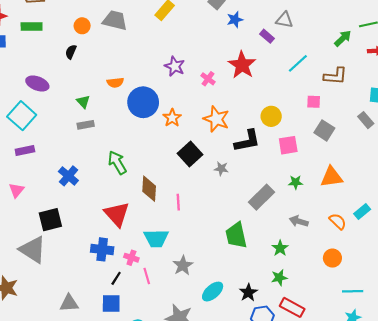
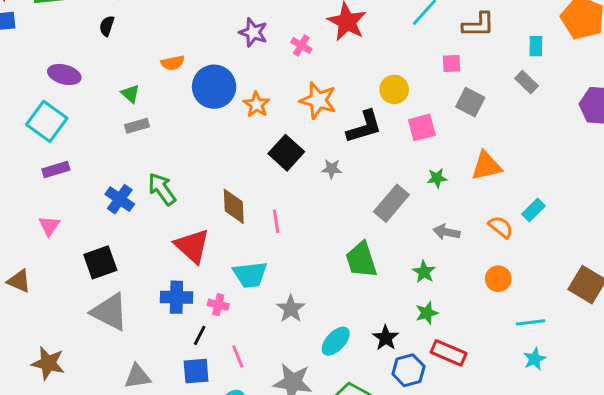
green arrow: (117, 163) -> (162, 189), moved
gray triangle: (33, 250) -> (110, 312), moved
pink line: (147, 276) -> (238, 356), moved

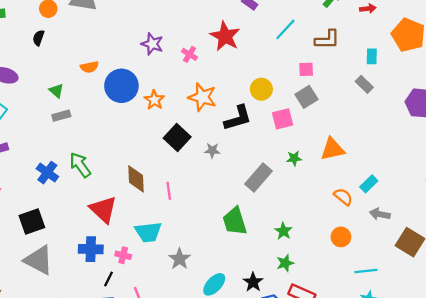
gray square: (470, 102) -> (307, 97), moved, turned 30
gray arrow: (446, 232) -> (380, 214), moved

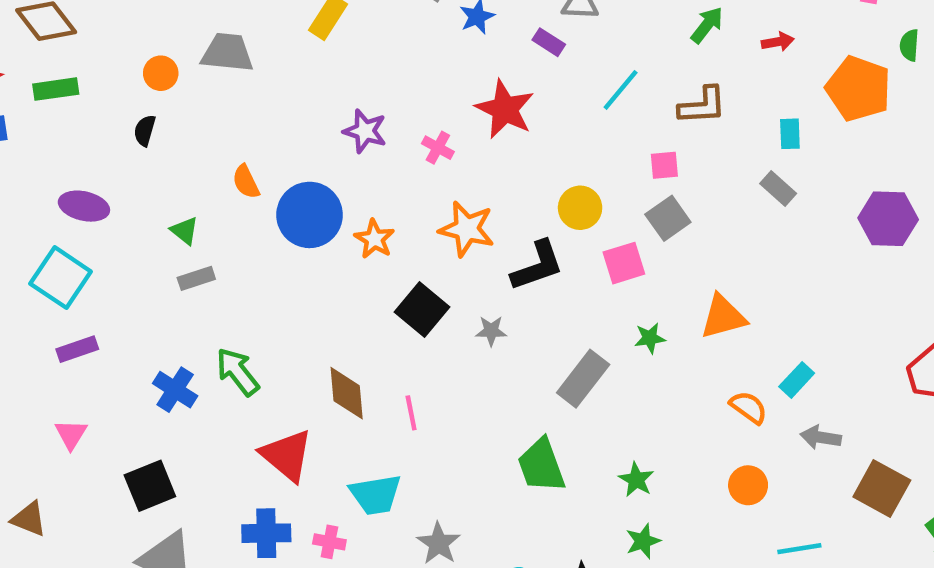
orange semicircle: (89, 67) -> (246, 182), turned 78

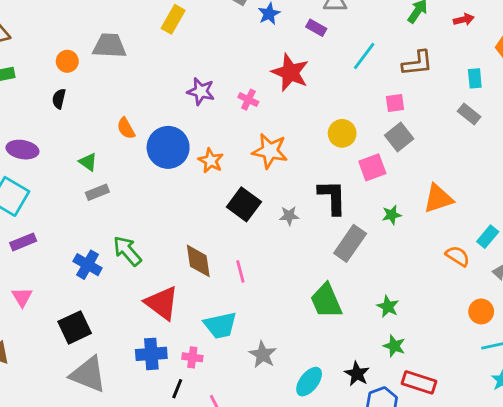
black L-shape: (537, 266) -> (332, 197), moved, turned -69
orange circle: (748, 485) -> (481, 311), moved
green star: (643, 541) -> (394, 346), turned -30

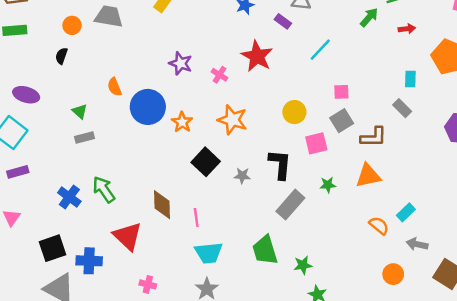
brown L-shape: (417, 63) -> (374, 137), moved
green star: (388, 307) -> (303, 265), moved, turned 30
cyan trapezoid: (220, 325) -> (209, 253), moved
blue cross: (151, 354) -> (89, 261), moved

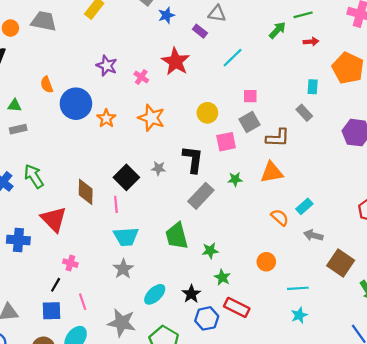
green triangle: (80, 111) -> (15, 105), turned -40
black square: (206, 162) -> (126, 177), moved
orange circle: (393, 274) -> (266, 262), moved

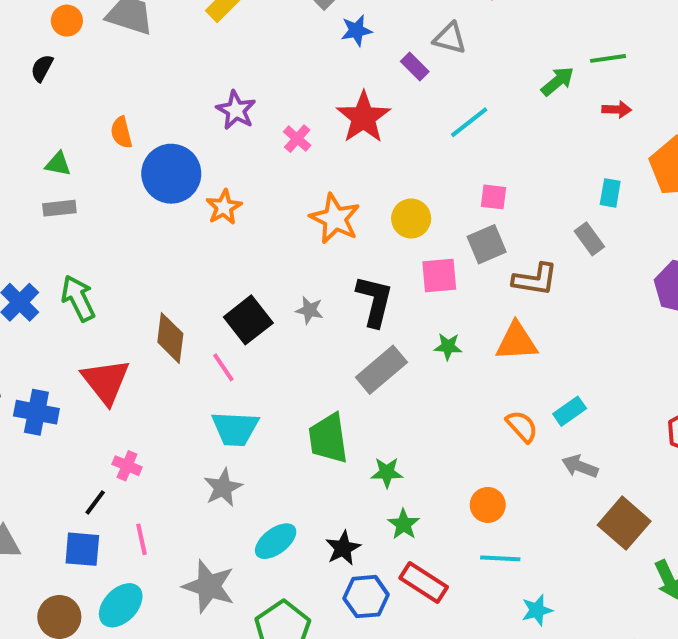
orange star: (151, 118) -> (335, 219), moved
pink line: (116, 204) -> (223, 367), turned -35
cyan line: (298, 288) -> (500, 558), moved

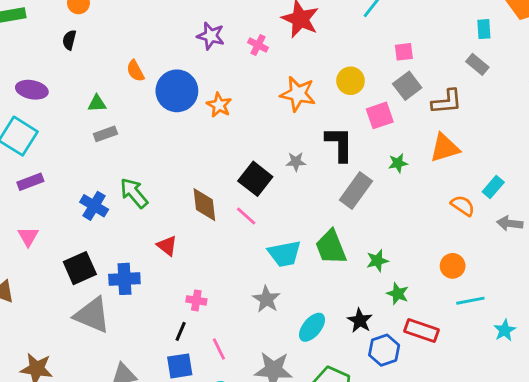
red triangle: (106, 381) -> (167, 246), size x0.6
cyan trapezoid: (235, 429) -> (284, 254), moved

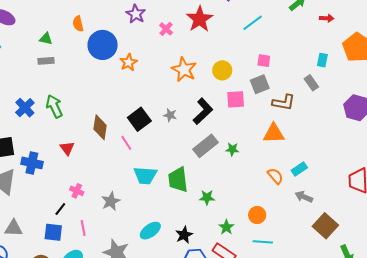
black L-shape: (339, 144) -> (203, 111), turned 32
green star: (398, 163) -> (232, 149), moved
green star: (398, 294) -> (226, 227), moved
gray star: (266, 299) -> (111, 201), moved

